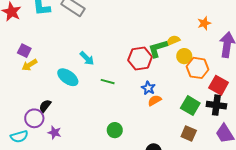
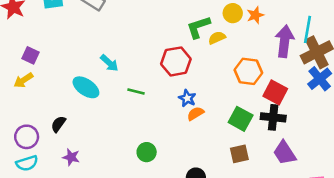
green L-shape: (158, 49) -> (198, 27), moved
yellow circle: (184, 56) -> (233, 13), moved
yellow arrow: (29, 65) -> (23, 80), moved
purple circle: (34, 118) -> (27, 137), moved
brown square: (189, 133) -> (239, 154), turned -35

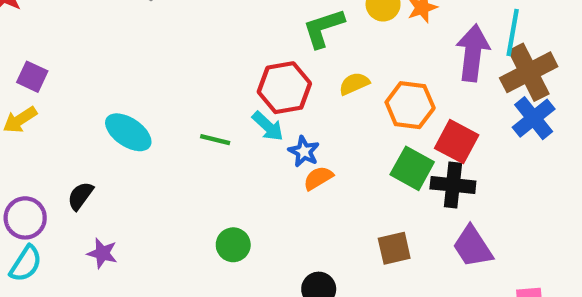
yellow semicircle: (217, 38) -> (354, 84), moved
cyan arrow: (109, 63) -> (268, 126), moved
green square: (241, 119) -> (412, 168), moved
cyan semicircle: (27, 163) -> (26, 264), turned -40

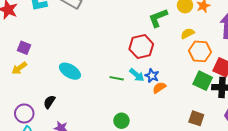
yellow semicircle: (354, 84) -> (188, 33), moved
cyan arrow: (268, 126) -> (137, 75), moved
green line: (215, 140) -> (117, 78), moved
brown square: (394, 248) -> (196, 118), turned 35

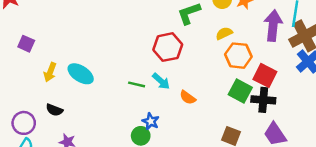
yellow arrow: (19, 68) -> (50, 72), moved, turned -35
blue star: (152, 76) -> (151, 121), moved
orange semicircle: (159, 88) -> (188, 97), turned -112
black semicircle: (49, 102) -> (54, 110), turned -104

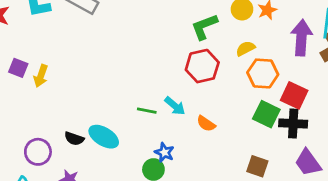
red hexagon: (168, 47) -> (202, 66), moved
yellow arrow: (50, 72) -> (41, 76), moved
cyan ellipse: (81, 74) -> (104, 137), moved
black semicircle: (54, 110) -> (74, 139), moved
purple circle: (24, 123) -> (38, 152), moved

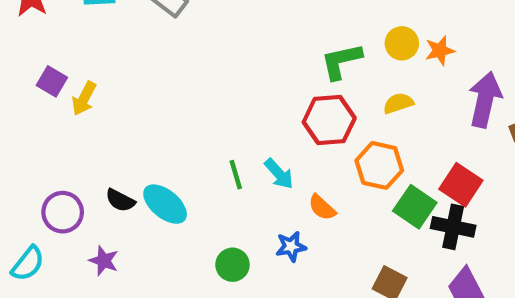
orange hexagon: (263, 73) -> (379, 165), moved
green line: (147, 111) -> (236, 175), turned 54
blue star: (164, 152) -> (291, 247), moved, turned 30

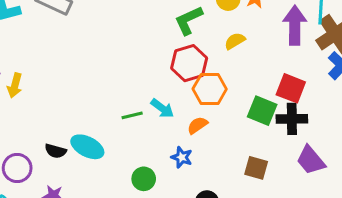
orange hexagon: (379, 165) -> (210, 89), moved
green line: (236, 175) -> (132, 115), turned -75
orange semicircle: (322, 207) -> (197, 125), turned 115
blue star: (291, 247) -> (182, 157), turned -30

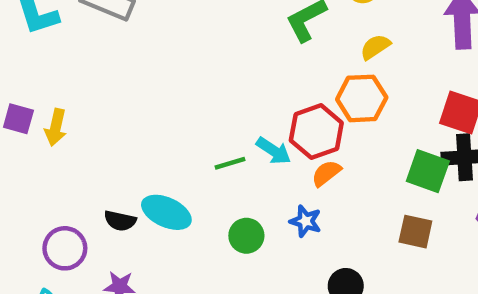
red hexagon: (189, 63) -> (316, 132), moved
orange hexagon: (210, 89) -> (362, 98), moved
green square: (262, 111) -> (428, 171), moved
green circle: (144, 179) -> (246, 236), moved

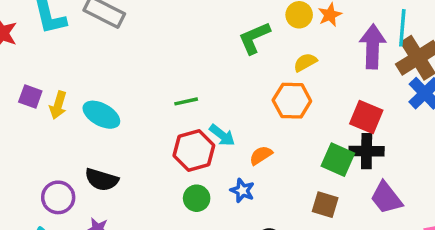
red hexagon: (316, 132) -> (194, 151), moved
green line: (230, 163) -> (186, 101), moved
cyan ellipse: (166, 212) -> (101, 115), moved
black semicircle: (120, 221) -> (102, 180), size x1.4

